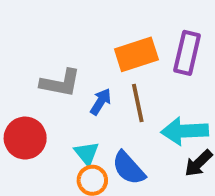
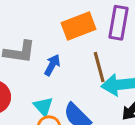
brown line: (138, 103) -> (99, 67), moved

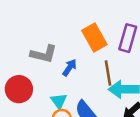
orange rectangle: (78, 26) -> (94, 38), turned 76

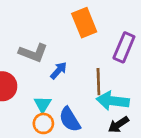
orange rectangle: (94, 38) -> (84, 23), moved

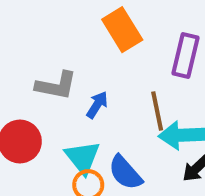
cyan triangle: (43, 104) -> (83, 157), size x1.4

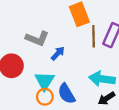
brown line: (157, 111) -> (94, 36), moved

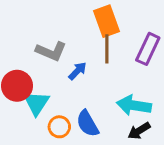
brown line: (94, 36) -> (107, 49), moved
cyan triangle: (44, 81) -> (36, 103), moved

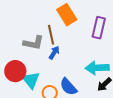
brown line: (107, 49) -> (51, 35), moved

